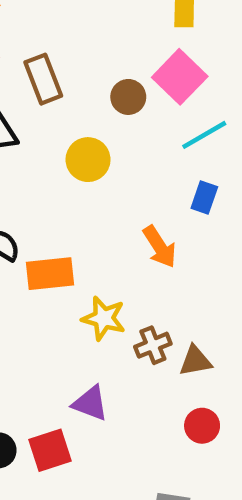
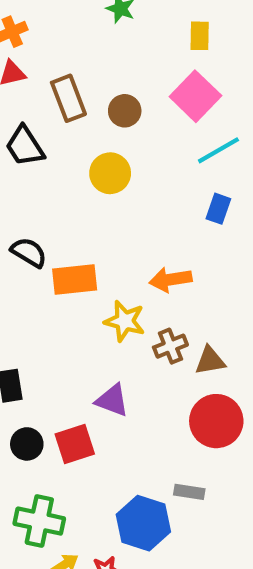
brown circle: (128, 97) -> (125, 111), moved
orange arrow: (160, 247) -> (170, 279), moved, turned 114
red circle: (202, 426) -> (216, 421), size x1.6

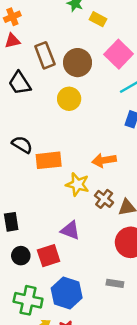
yellow rectangle: (200, 36) -> (98, 19), moved, turned -63
brown circle: (125, 111) -> (78, 63), size x1.5
brown cross: (170, 346) -> (104, 199), turned -30
blue hexagon: (143, 523) -> (67, 293), moved

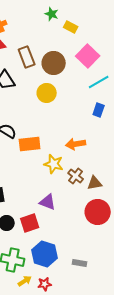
gray rectangle: (115, 283) -> (80, 263), moved

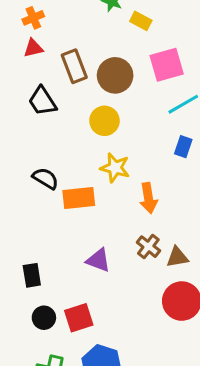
pink square: (88, 56) -> (167, 65), turned 30
orange arrow: (76, 144) -> (148, 198), turned -90
yellow star: (54, 164) -> (115, 168), moved
purple triangle: (48, 202) -> (98, 260), moved

